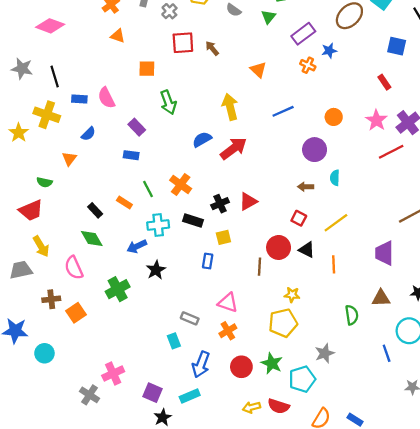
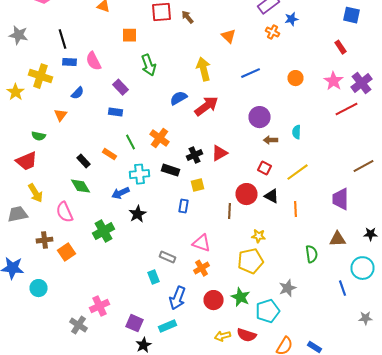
black line: (55, 76) -> (62, 39), moved
purple circle: (315, 150) -> (260, 117), moved

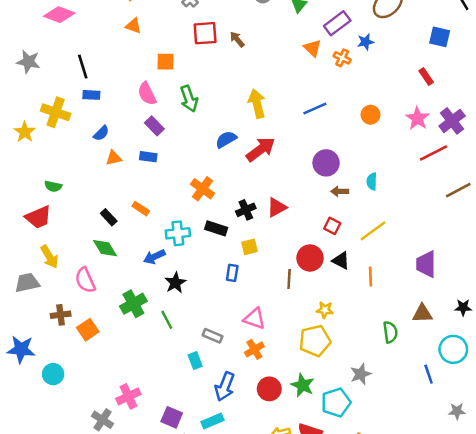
orange triangle: (228, 36) -> (312, 48), moved
pink semicircle: (94, 61) -> (147, 94), moved
orange triangle: (60, 115) -> (114, 158), moved, turned 40
green line: (130, 142) -> (167, 320), moved
brown line: (364, 166) -> (458, 190), moved

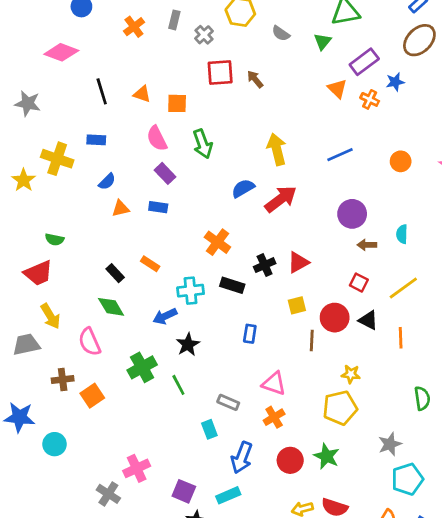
orange triangle: (133, 26) -> (142, 94), moved
black line: (83, 67) -> (102, 91), moved
yellow square: (249, 247) -> (297, 305), moved
cyan pentagon: (336, 402) -> (407, 479), moved

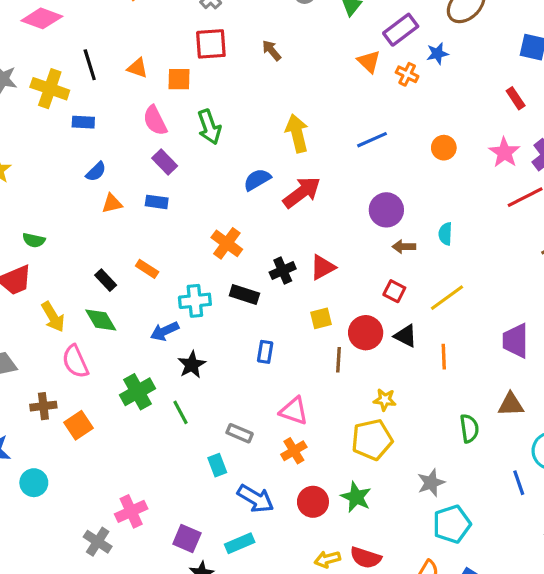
red square: (220, 72) -> (211, 44), moved
yellow cross: (57, 159) -> (50, 89), moved
yellow arrow: (50, 316) -> (53, 317), moved
blue arrow: (242, 458) -> (256, 499), turned -80

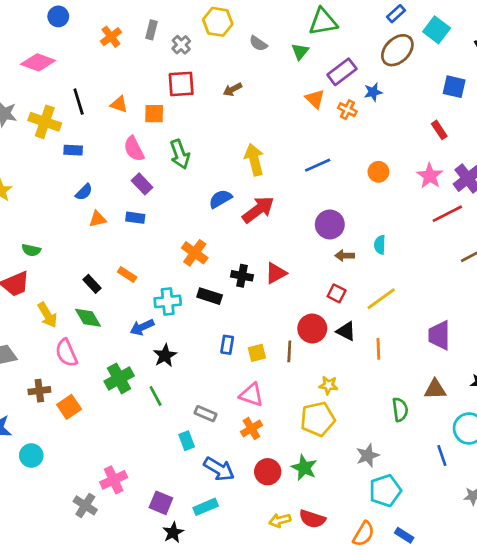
brown arrow: (272, 50) -> (233, 89), turned -78
black cross: (283, 271) -> (242, 276), turned 35
yellow square: (321, 318) -> (257, 353), moved

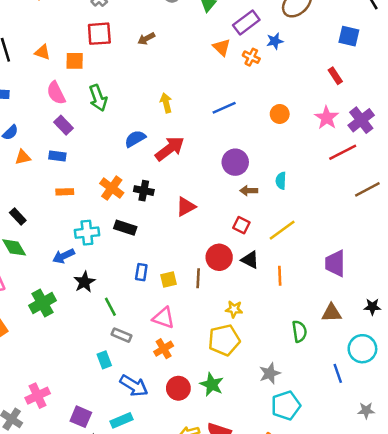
yellow arrow: (254, 160) -> (166, 103), size x0.7
orange rectangle: (127, 274) -> (65, 192), moved, turned -35
black cross: (242, 276) -> (144, 191), moved
green line: (156, 396) -> (110, 307), moved

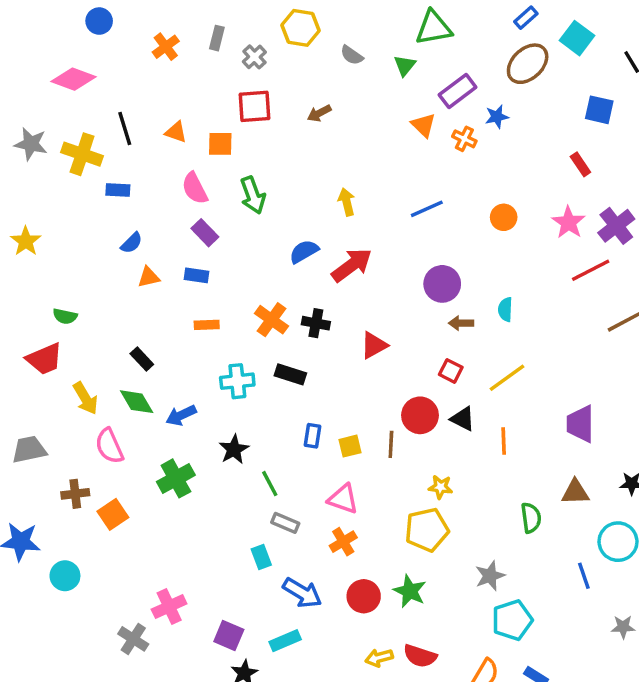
blue arrow: (64, 256) -> (181, 415), moved

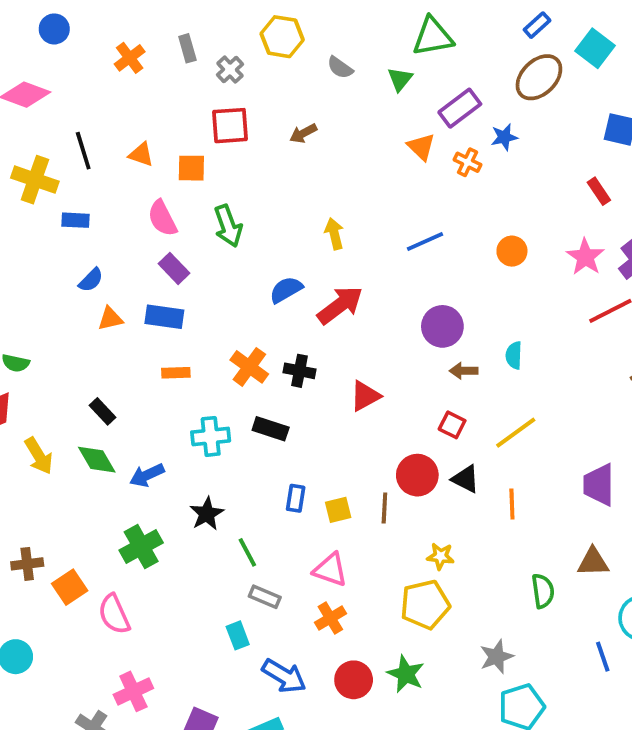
gray rectangle: (217, 38) -> (187, 48), turned -30
blue rectangle: (196, 275) -> (164, 317), size x1.4
pink semicircle: (109, 446) -> (114, 614), moved

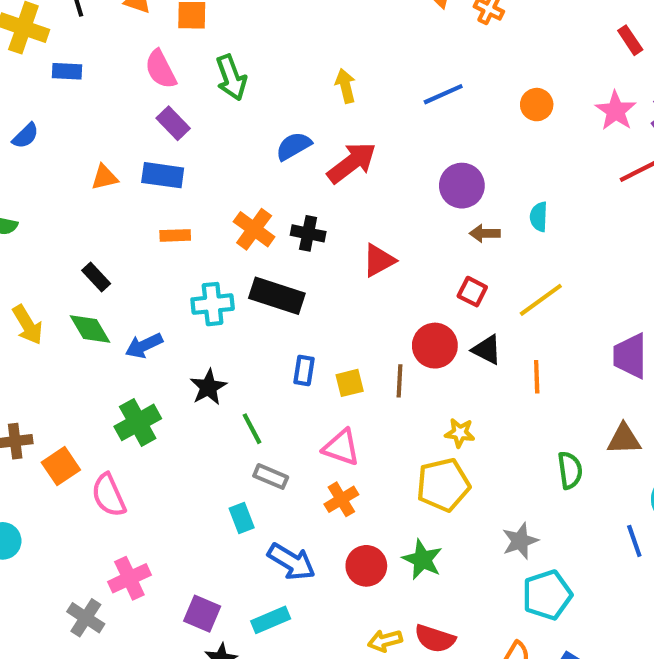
blue semicircle: (91, 280) -> (26, 136), moved
black rectangle: (271, 429) -> (277, 296), size x1.4

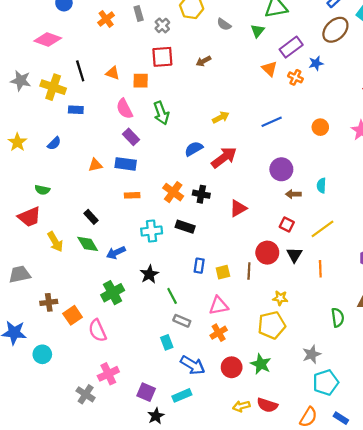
yellow arrow: (346, 86) -> (221, 117), turned 77
black rectangle: (277, 296) -> (185, 227), size x0.7
black triangle: (487, 350) -> (294, 255), turned 35
pink triangle: (341, 447) -> (219, 306), turned -30

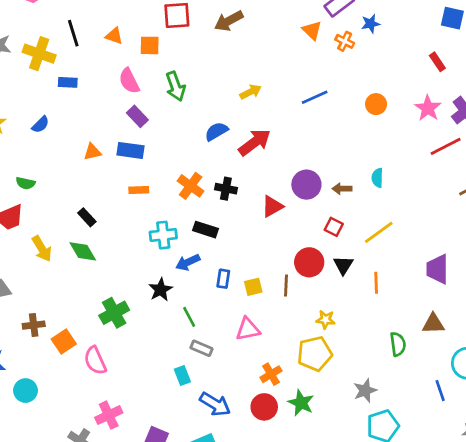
brown arrow: (203, 61) -> (229, 21), size x1.5
purple circle: (281, 169) -> (306, 185), moved
blue arrow: (116, 253) -> (188, 262), moved
orange cross: (219, 333) -> (271, 374), moved

